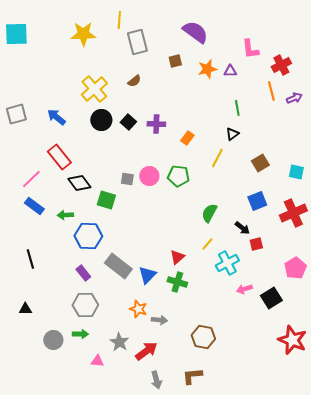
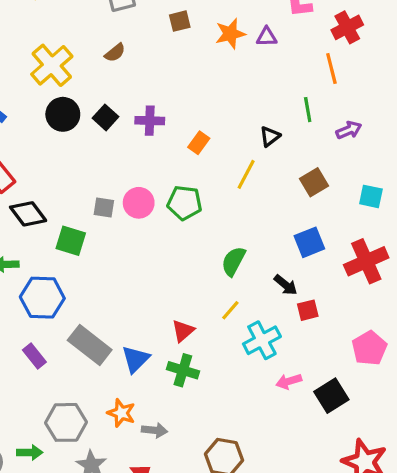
purple arrow: (294, 98) -> (349, 130), moved
green line: (237, 108) -> (308, 110), moved
gray hexagon: (85, 305) -> (66, 422), moved

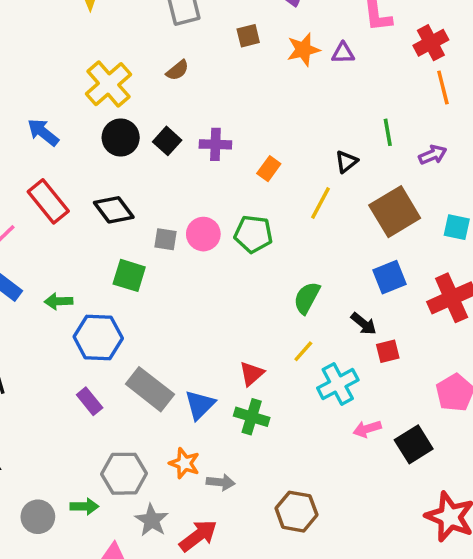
orange line: (331, 68) -> (443, 88), moved
brown square: (314, 182) -> (395, 212), size x1.6
black diamond: (28, 214) -> (114, 210), moved

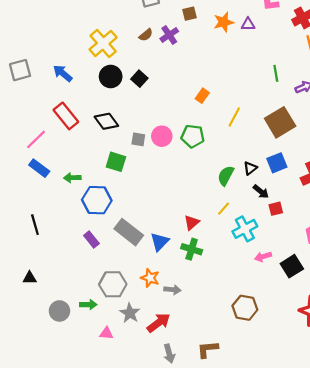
purple cross: (215, 144) -> (169, 35), moved, turned -36
black triangle: (346, 162) -> (250, 168), moved
brown hexagon: (296, 512) -> (245, 308), moved

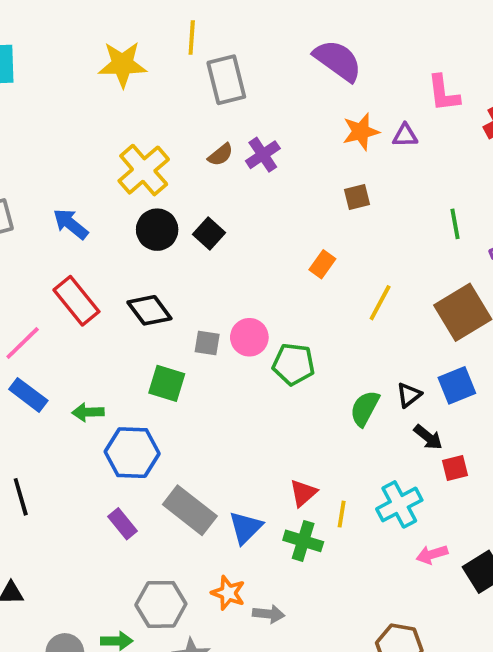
brown square: (189, 14) -> (357, 197), moved
green pentagon: (193, 136) -> (294, 364), moved
yellow line: (224, 209) -> (342, 514), moved, turned -32

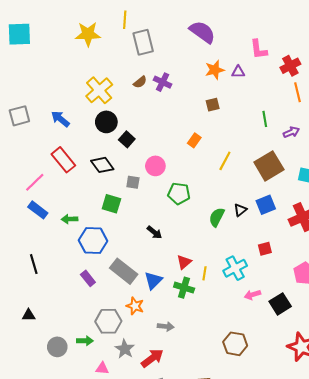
purple cross: (263, 155) -> (163, 82), turned -30
black square: (209, 233) -> (127, 139), moved
pink circle: (249, 337) -> (155, 166), moved
black arrow: (428, 437) -> (154, 232), moved
orange star: (228, 593) -> (135, 306), moved

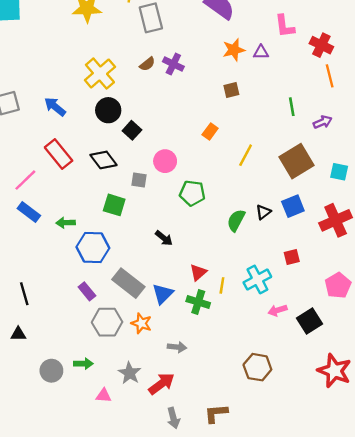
red cross: (290, 66) -> (321, 45), turned -36
black line: (34, 264) -> (24, 294), moved
gray hexagon: (108, 321) -> (107, 322), moved

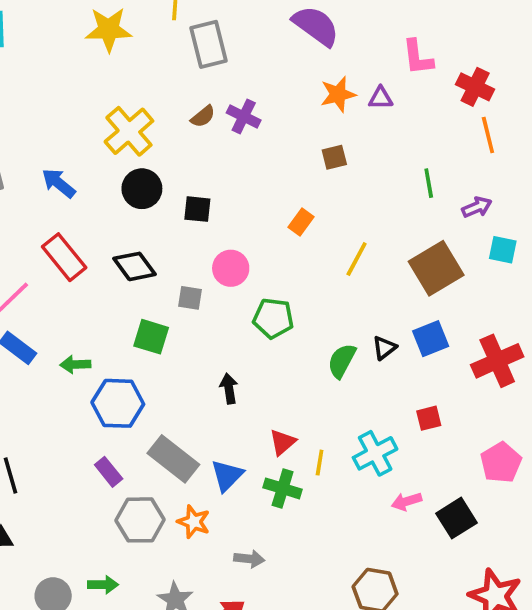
black square: (132, 130) -> (197, 209), moved, turned -36
cyan square: (339, 172) -> (503, 250), moved
black arrow: (164, 238) -> (229, 389), turned -138

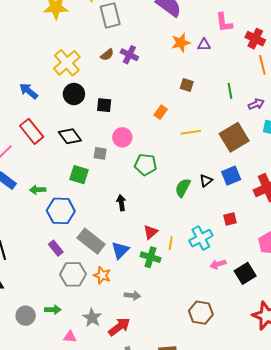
brown square: (334, 157) -> (187, 85), moved, turned 32
yellow line: (357, 259) -> (191, 132), turned 54

